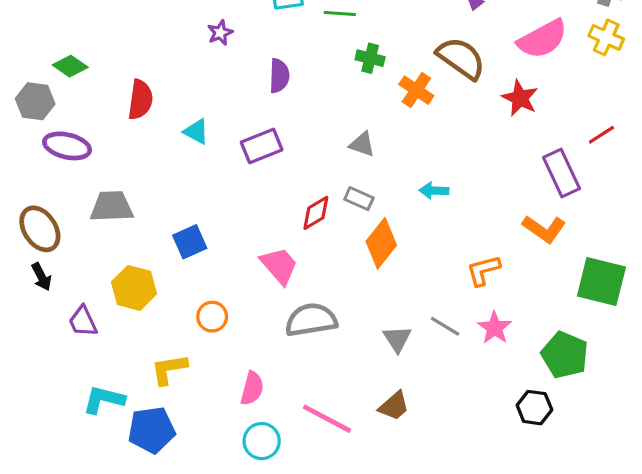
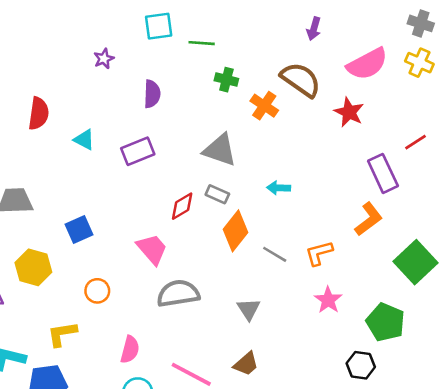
gray triangle: (362, 144) -> (220, 150), size x1.6
orange L-shape: (544, 229) -> (369, 219), turned -72
green square: (601, 282) -> (416, 262), turned 33
gray line: (445, 326) -> (275, 254), moved

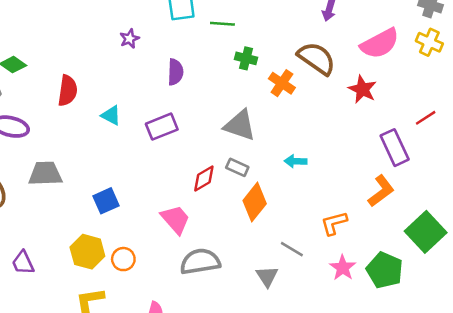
gray line: (275, 254) -> (292, 249), moved
yellow hexagon: (33, 267) -> (87, 252), moved
green pentagon: (386, 322) -> (385, 270), moved

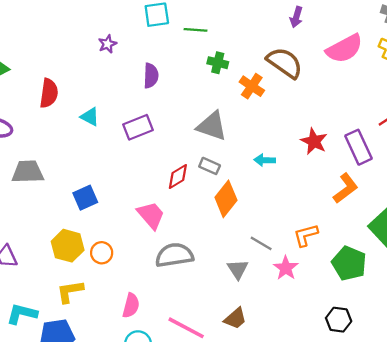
red star: (362, 89) -> (314, 141), moved
orange L-shape: (334, 223) -> (306, 235), moved
pink star: (343, 268) -> (286, 268), moved

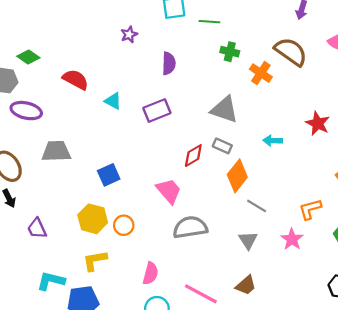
red semicircle: (49, 93) -> (76, 80), turned -70
gray line: (261, 243) -> (257, 206), moved

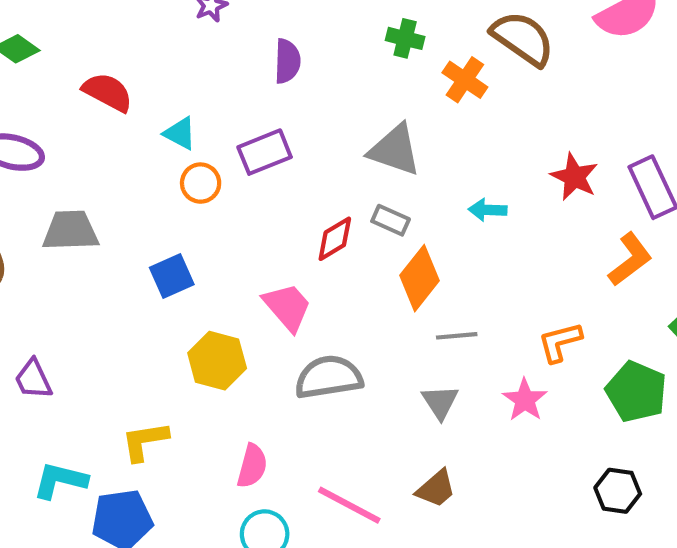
gray line: (257, 206) -> (457, 336), turned -36
yellow hexagon: (93, 219) -> (217, 361), moved
orange circle: (124, 225) -> (201, 183), moved

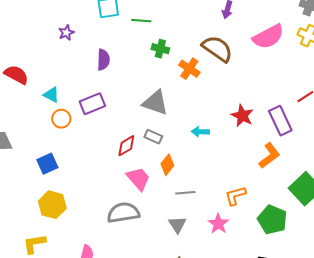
orange diamond: (419, 278) -> (167, 165), size x0.7
pink trapezoid: (287, 307) -> (138, 179), moved
yellow hexagon: (217, 361) -> (52, 205), moved

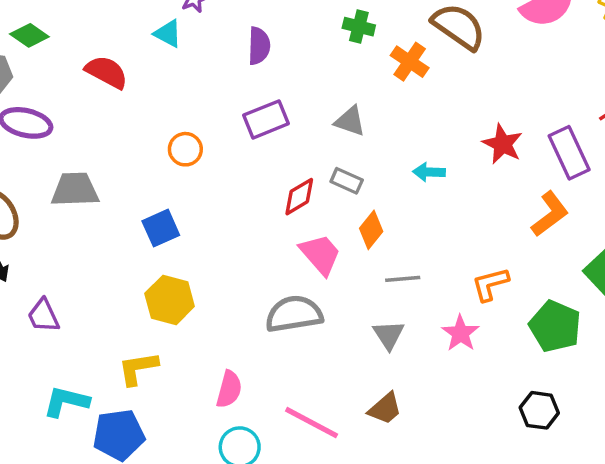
cyan triangle: (51, 95) -> (168, 34), moved
gray triangle: (155, 103) -> (350, 121), size x0.7
purple rectangle: (92, 104) -> (266, 119), moved

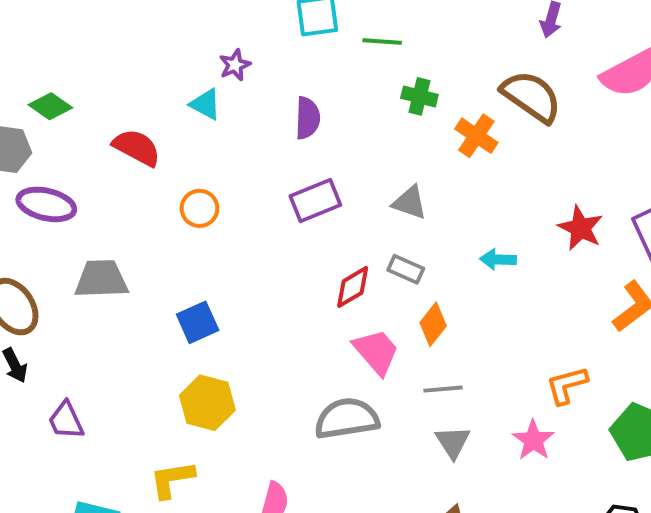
orange circle: (185, 149) -> (200, 208), moved
gray line: (403, 279) -> (443, 389), moved

